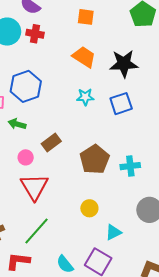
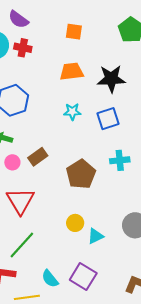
orange trapezoid: (84, 57) -> (72, 72), turned -40
pink circle: (26, 157) -> (12, 162), moved
cyan cross: (130, 166) -> (120, 160), moved
cyan triangle: (113, 232) -> (95, 236), moved

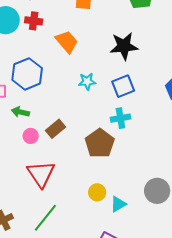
orange trapezoid: (72, 72) -> (67, 42), moved, turned 60
cyan cross: (120, 160) -> (120, 118), moved

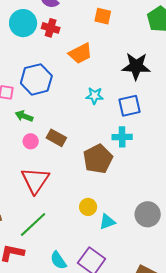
orange trapezoid: (67, 42) -> (80, 53), turned 95
brown rectangle: (56, 129) -> (56, 138), turned 60

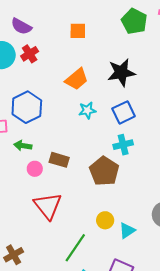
red cross: (51, 28) -> (30, 54), turned -36
orange trapezoid: (80, 53) -> (77, 79), moved
green line: (33, 224) -> (75, 248), moved

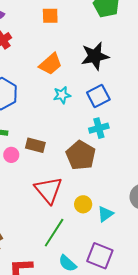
red triangle: (48, 206) -> (48, 190), moved

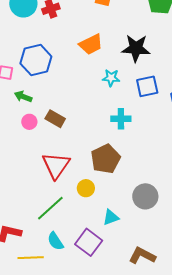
cyan star: (62, 95) -> (111, 78), moved
blue square: (98, 96) -> (147, 86), moved
brown pentagon: (81, 155) -> (106, 159), moved
cyan triangle: (105, 214) -> (111, 217), moved

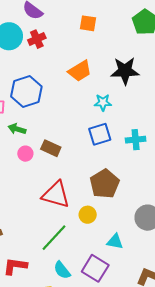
blue square: (147, 86) -> (100, 134), moved
cyan cross: (121, 119) -> (136, 140), moved
red triangle: (56, 165) -> (56, 195), turned -44
cyan triangle: (111, 217) -> (115, 242), turned 36

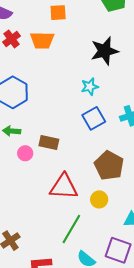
orange trapezoid: (80, 71) -> (42, 40), moved, turned 45

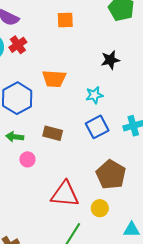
orange trapezoid: (42, 40) -> (54, 79), moved
black star: (104, 51) -> (110, 60), size x0.7
brown rectangle: (49, 142) -> (53, 133), moved

